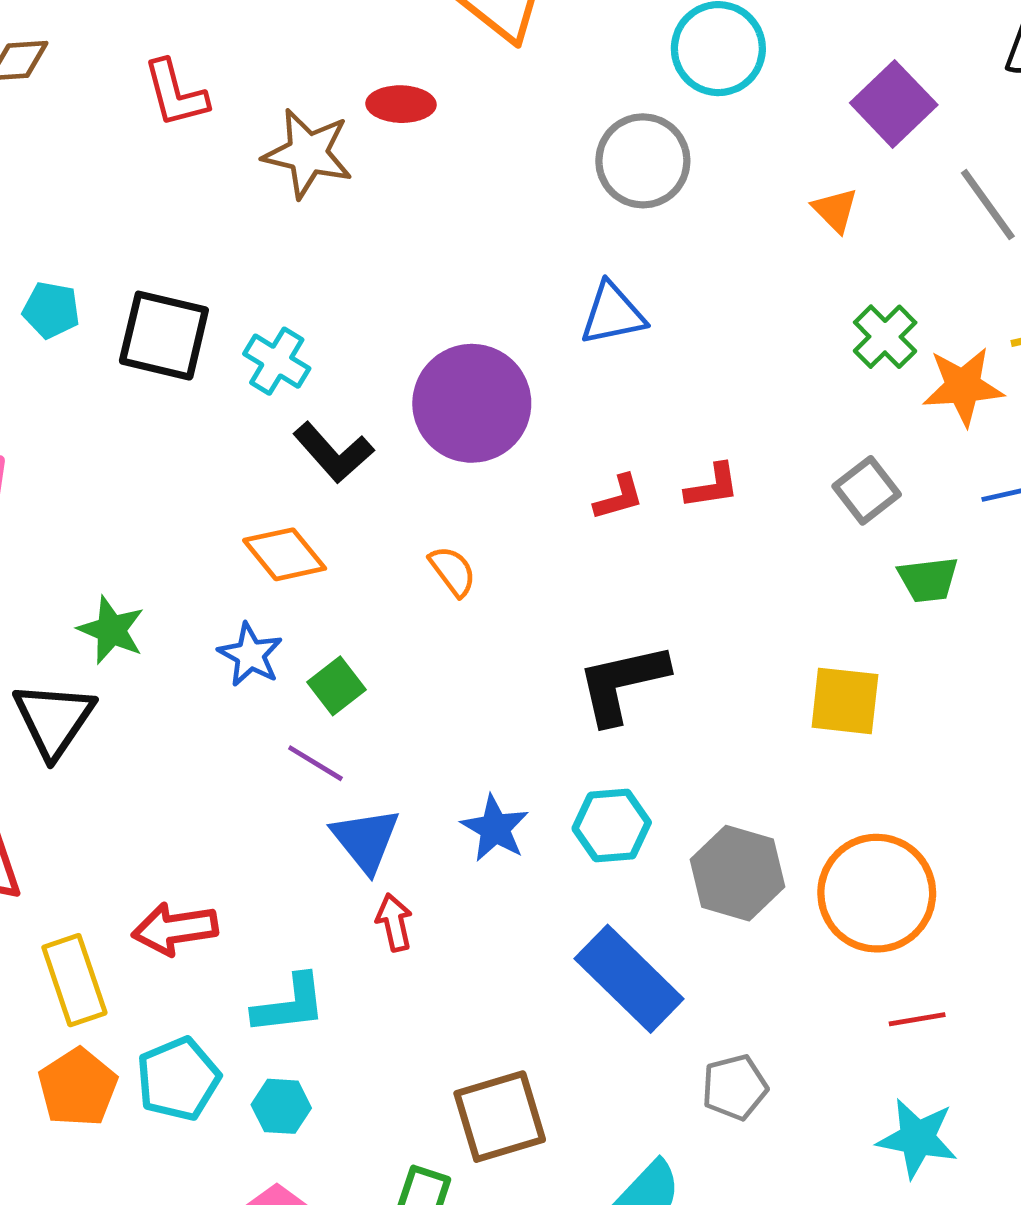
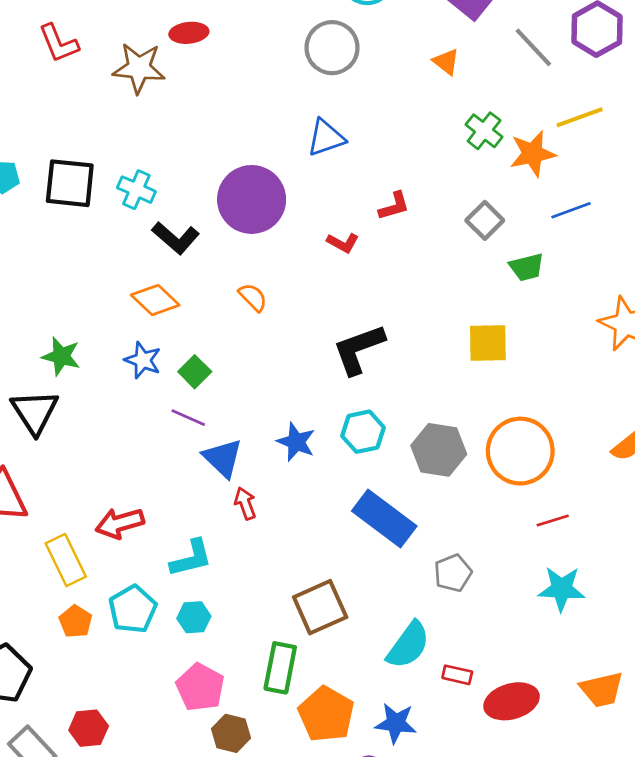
red L-shape: (712, 486) -> (394, 206), moved
red L-shape: (619, 497) -> (343, 243), turned 52
orange pentagon: (78, 1087) -> (76, 621), size x0.7

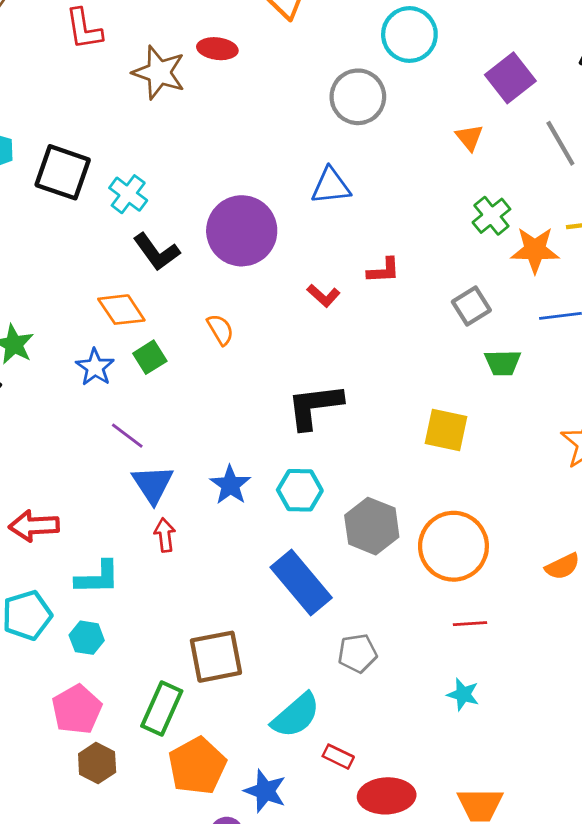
green square: (195, 372) -> (150, 357), moved
cyan star: (562, 589) -> (463, 694), size x0.7

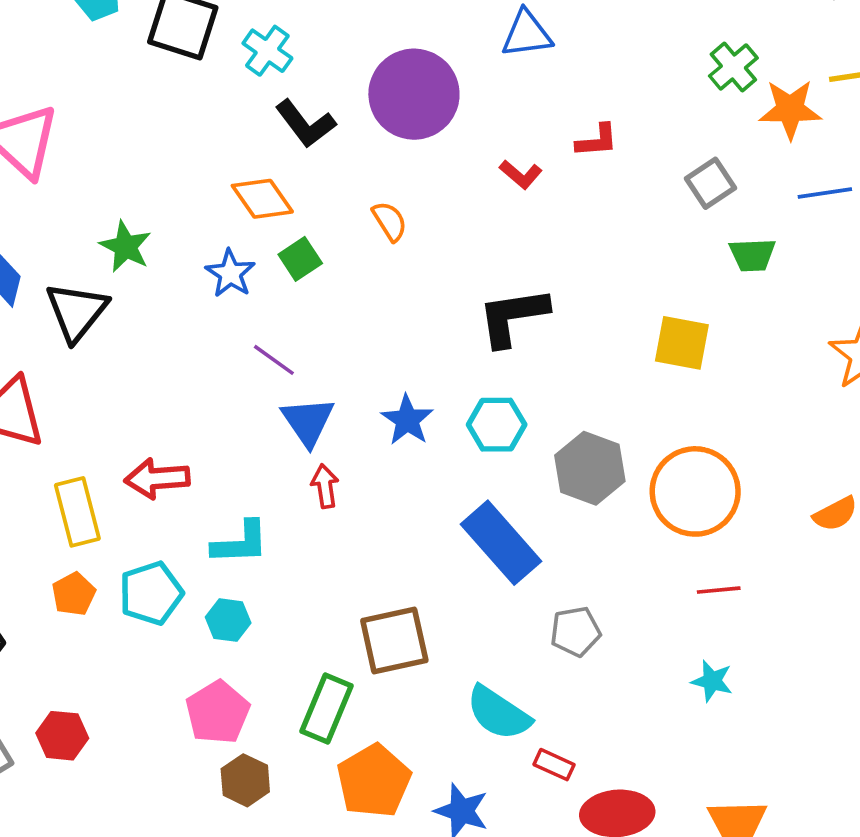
cyan semicircle: (296, 715) -> (498, 713), turned 76

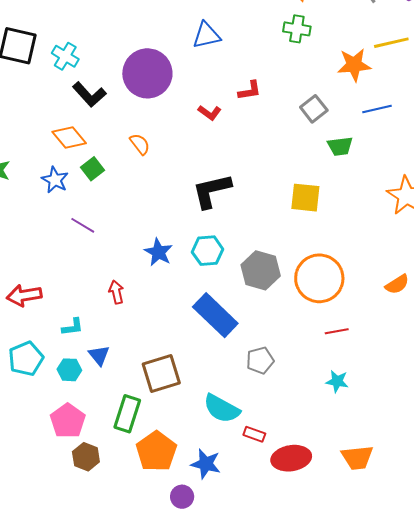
green cross: (733, 67) -> (297, 29), moved, turned -36
blue triangle: (308, 421) -> (99, 355), moved, size x0.7
cyan L-shape: (240, 543) -> (73, 327), size x0.7

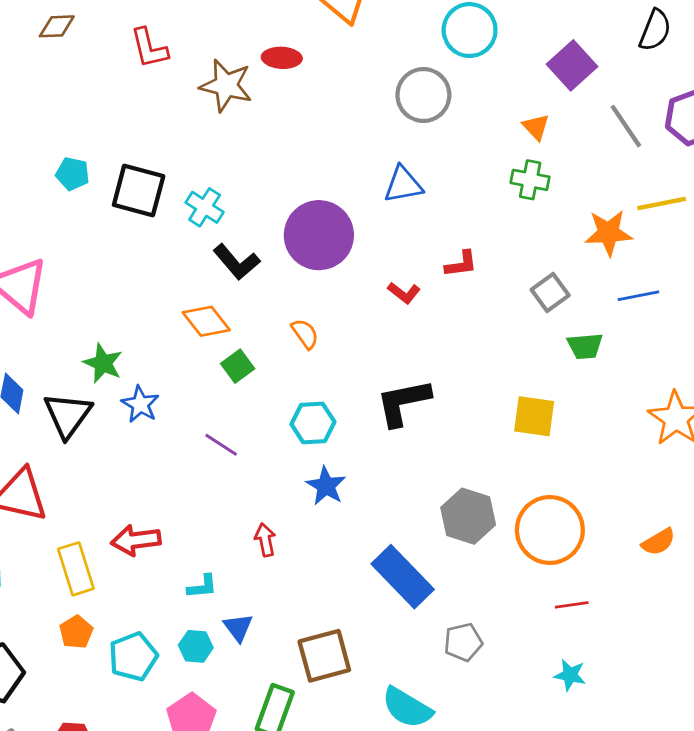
blue star: (55, 180) -> (140, 404), moved
cyan hexagon: (208, 251) -> (313, 423), moved
cyan pentagon: (26, 359) -> (133, 657), moved

